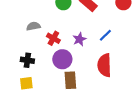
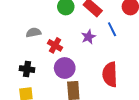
blue line: (105, 35) -> (112, 29), moved, turned -72
purple star: (79, 39) -> (88, 37), moved

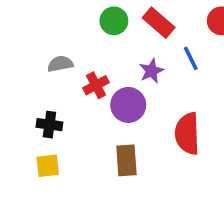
red cross: (55, 45) -> (96, 85), turned 32
purple circle: (65, 68) -> (128, 105), moved

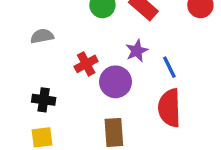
blue line: (191, 58) -> (169, 67), moved
gray semicircle: (60, 64) -> (42, 36), moved

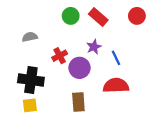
black cross: (44, 100) -> (31, 80), size x1.6
red semicircle: (169, 108) -> (116, 85), turned 90

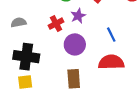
gray semicircle: (30, 37) -> (19, 22), moved
purple star: (94, 47) -> (78, 16), moved
red cross: (60, 56) -> (56, 24), moved

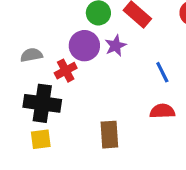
red cross: (56, 24) -> (66, 71), moved
purple circle: (75, 44) -> (84, 46), moved
red semicircle: (111, 62) -> (162, 111), size x0.7

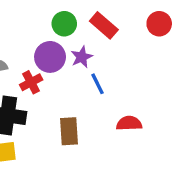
blue line: (162, 72) -> (97, 84), moved
brown rectangle: (109, 135) -> (69, 131), moved

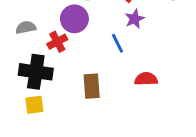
purple star: (82, 57) -> (135, 19), moved

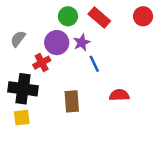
purple star: (135, 19) -> (82, 43), moved
gray semicircle: (26, 27) -> (18, 39), moved, turned -42

